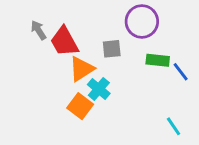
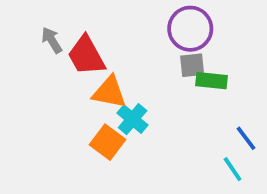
gray square: (112, 49) -> (192, 65), moved
orange triangle: (82, 69) -> (109, 92), turned 44
blue line: (181, 72) -> (246, 138), moved

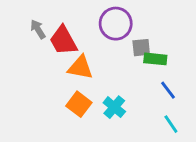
purple circle: (190, 29) -> (116, 24), moved
cyan cross: (133, 119) -> (114, 107), moved
blue line: (246, 138) -> (168, 90), moved

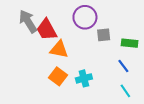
gray arrow: (38, 29) -> (28, 21), size x1.6
green rectangle: (155, 59) -> (130, 43), moved
cyan cross: (114, 107) -> (84, 78), turned 35

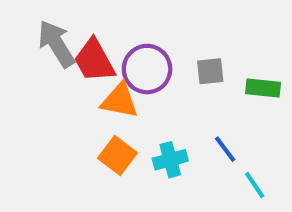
purple circle: (85, 17) -> (147, 69), moved
blue line: (123, 66) -> (225, 149), moved

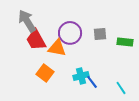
red trapezoid: (94, 61) -> (36, 40), moved
blue line: (225, 149) -> (92, 82), moved
orange square: (118, 156) -> (45, 73), moved

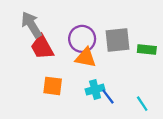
gray square: (100, 34) -> (117, 40), size x1.6
orange triangle: (57, 48) -> (86, 58), moved
orange square: (45, 73) -> (53, 86), turned -30

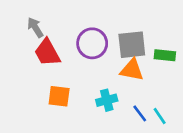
gray arrow: (31, 25) -> (35, 27), size x0.7
orange triangle: (86, 58) -> (132, 70), moved
blue line: (108, 97) -> (140, 113), moved

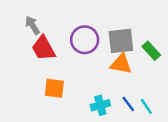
green rectangle: (165, 55) -> (151, 51), turned 42
cyan cross: (107, 100) -> (100, 105), moved

